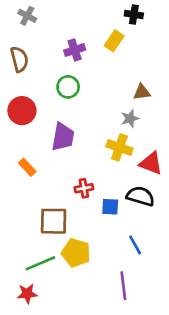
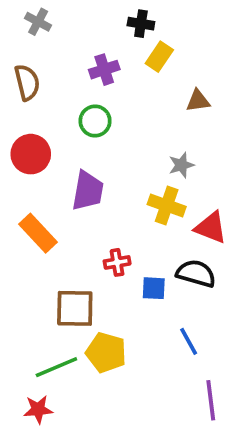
black cross: (134, 14) -> (141, 24), moved
brown triangle: (142, 92) -> (198, 101), moved
orange rectangle: (27, 167) -> (38, 233), size x1.5
purple line: (123, 286) -> (211, 400), moved

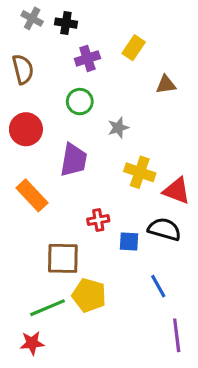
black cross: (141, 24) -> (66, 23), moved
gray star: (181, 165) -> (118, 128), moved

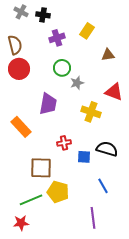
green circle: (80, 102) -> (62, 68), moved
red circle: (26, 129) -> (19, 69), moved
red triangle: (177, 191) -> (114, 92), moved
purple line: (177, 335) -> (93, 218), moved

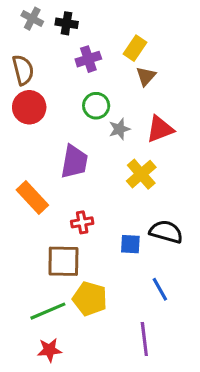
brown triangle: (108, 55) -> (146, 76), moved, turned -40
red triangle: (114, 92) -> (160, 129), moved, turned -42
yellow cross: (91, 112) -> (141, 174), turned 30
red cross: (64, 143) -> (82, 222), moved
red star: (21, 223) -> (49, 350), moved

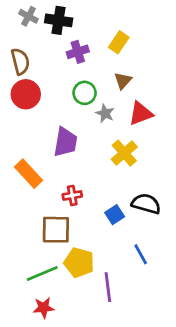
black cross: (67, 23) -> (59, 20), size x1.4
brown triangle: (146, 76) -> (123, 81), moved
gray star: (119, 129) -> (105, 113), turned -30
blue square: (130, 244) -> (115, 215), turned -36
purple line: (144, 339) -> (108, 287), moved

